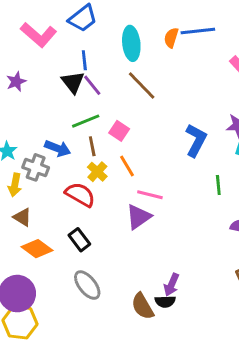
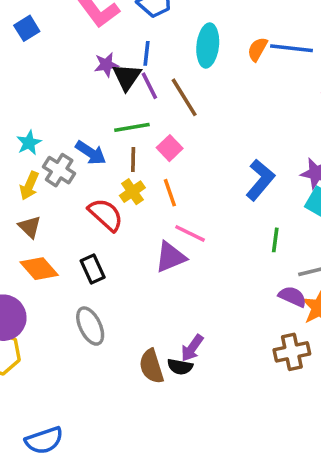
purple star: (16, 82) -> (106, 65), moved
brown line: (142, 85) -> (184, 97), moved

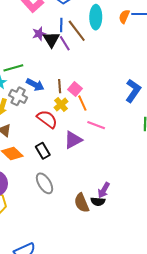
brown line: (184, 97) -> (77, 31), moved
green line: (132, 127) -> (13, 68), moved
pink square: (170, 148) -> (75, 89), moved
purple triangle: (170, 257) -> (73, 140), moved

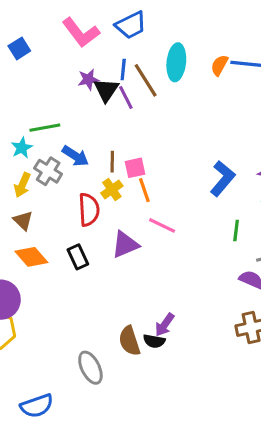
pink square: (75, 89) -> (135, 168), turned 32
red semicircle: (47, 119) -> (89, 210), turned 45
gray ellipse: (44, 183) -> (90, 368), moved

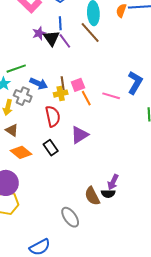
brown line: (146, 80) -> (90, 33), moved
yellow cross: (112, 190) -> (61, 94), moved, turned 32
pink line: (162, 225) -> (111, 96), moved

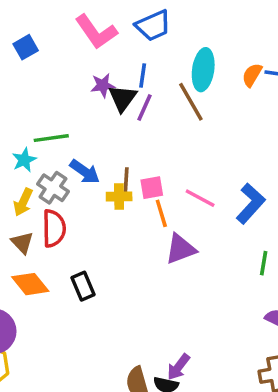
purple line: (65, 41) -> (144, 107), turned 49
pink line: (111, 96) -> (200, 198), moved
red semicircle: (53, 116) -> (54, 228), moved
purple triangle: (80, 135) -> (180, 249), moved

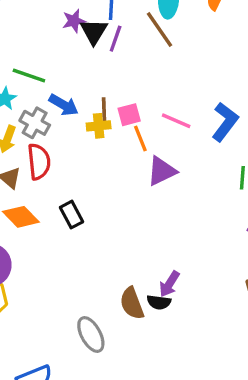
green line: (51, 138) -> (29, 76), turned 32

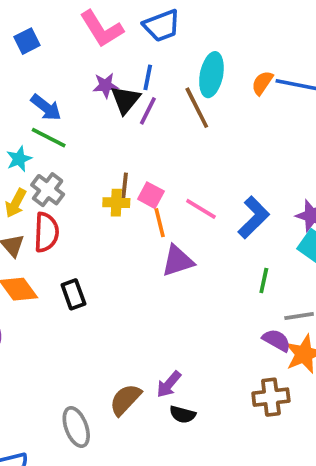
blue arrow: (64, 105) -> (46, 107), moved
pink square: (129, 115) -> (151, 195), turned 35
black semicircle: (159, 302) -> (183, 414), moved
brown semicircle: (132, 303) -> (125, 400), turned 56

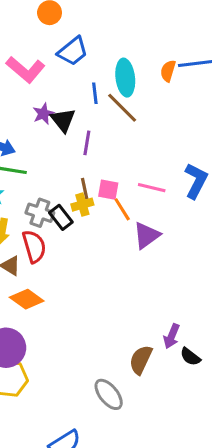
blue line: (148, 77) -> (95, 93), moved
purple line: (148, 111) -> (87, 143), moved
gray cross: (48, 190) -> (40, 213), moved
black rectangle: (73, 294) -> (61, 217), moved
black semicircle: (183, 414) -> (190, 357), turned 40

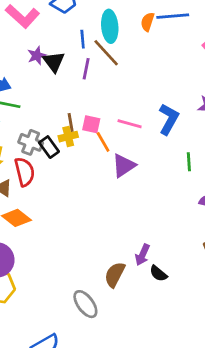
purple line: (87, 143) -> (86, 69), moved

